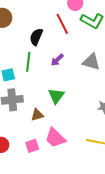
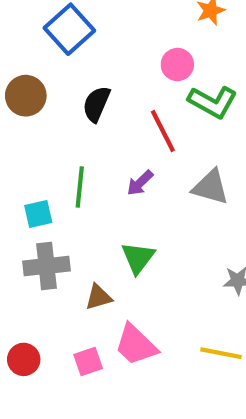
red line: (62, 24) -> (163, 131), moved
black semicircle: (36, 37) -> (96, 104), moved

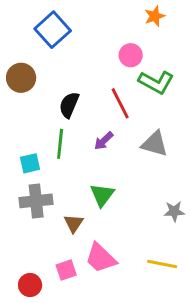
black semicircle: (96, 104) -> (69, 105), moved
brown triangle: (98, 297) -> (74, 223), turned -40
red circle: (24, 359) -> (30, 285), moved

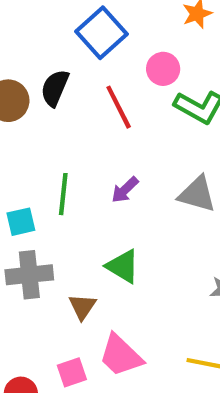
blue square: (53, 30) -> (102, 33), moved
red line: (120, 103) -> (119, 107), moved
black semicircle: (69, 105) -> (55, 88), moved
green triangle: (102, 195) -> (123, 266), turned -36

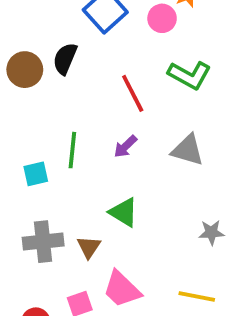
pink circle: (163, 69) -> (162, 18), moved
red line: (119, 107) -> (133, 93), moved
gray cross: (29, 275) -> (43, 242), moved

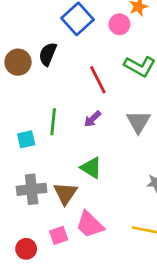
gray triangle: (188, 150) -> (138, 122), turned 45
brown triangle: (89, 247) -> (65, 193), size x1.4

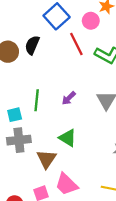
red line: (98, 80) -> (76, 44), moved
gray cross: (32, 189) -> (19, 140), moved

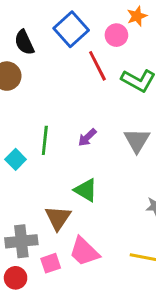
black semicircle: (32, 45) -> (24, 42), moved, turned -48
cyan square: (15, 115) -> (16, 159), turned -32
gray cross: (19, 140) -> (21, 241), moved

